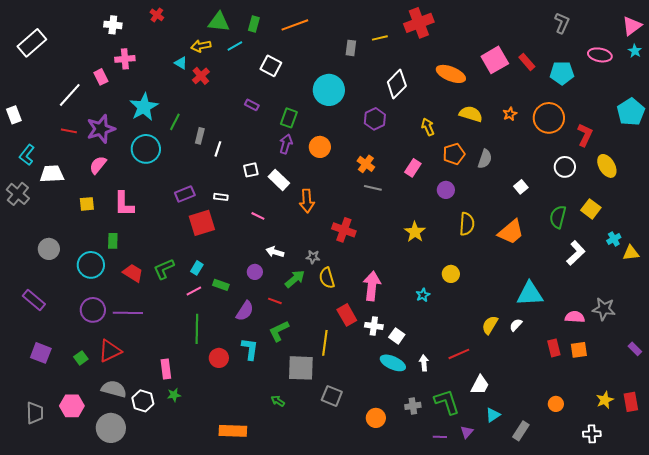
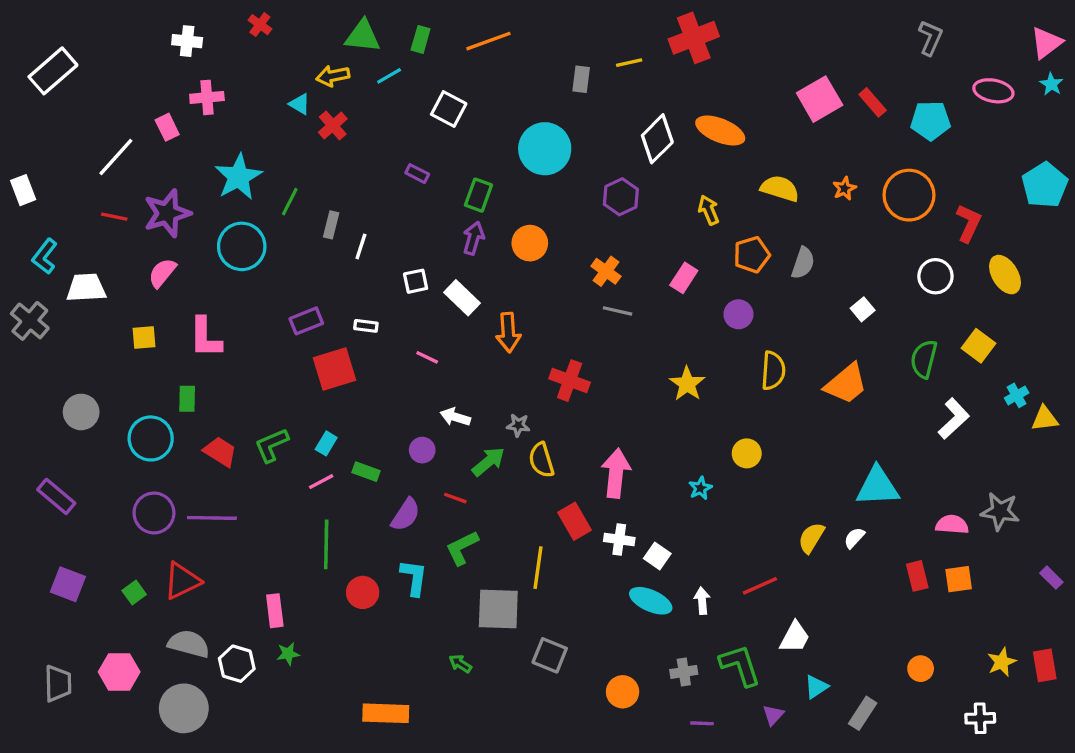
orange ellipse: (451, 74) -> (720, 131), moved
purple line: (440, 437) -> (702, 723), moved

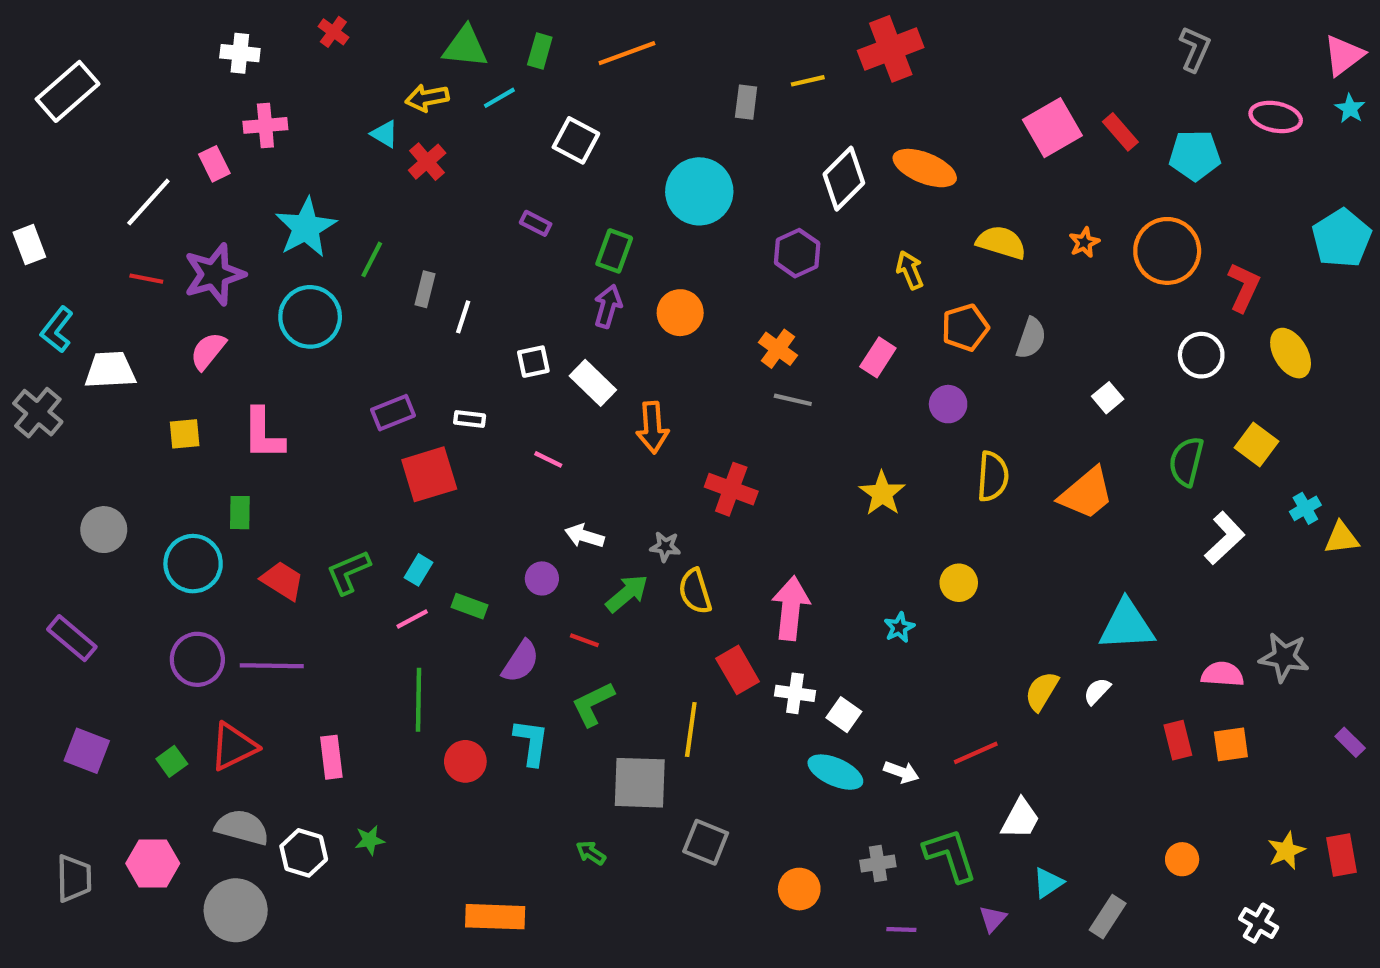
white arrow: (702, 601) -> (901, 772), turned 115
pink rectangle: (275, 611) -> (331, 757), moved
white cross: (980, 718) -> (1259, 923), turned 32

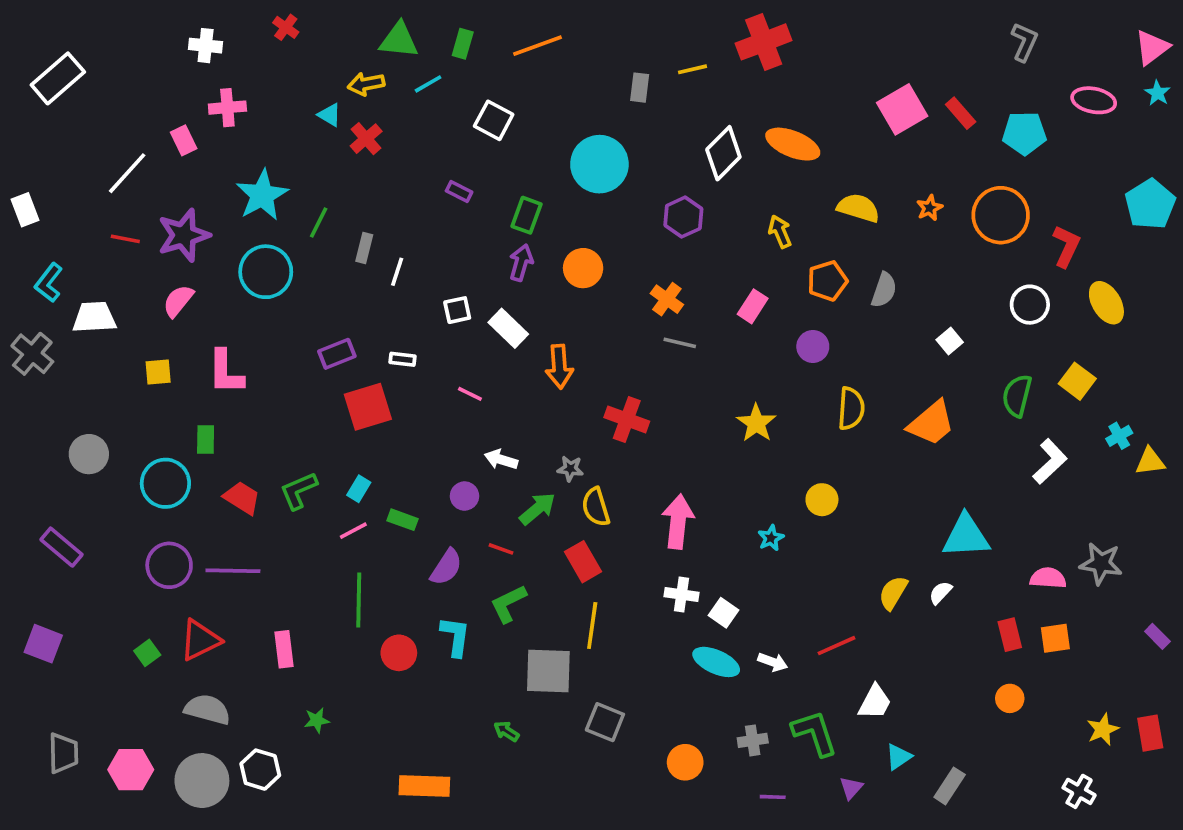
red rectangle: (738, 670) -> (583, 562), moved
purple square: (87, 751) -> (43, 644), moved
white hexagon: (304, 853) -> (260, 770), moved
orange circle: (1182, 859) -> (1010, 698), moved
pink hexagon: (153, 863) -> (131, 770), moved

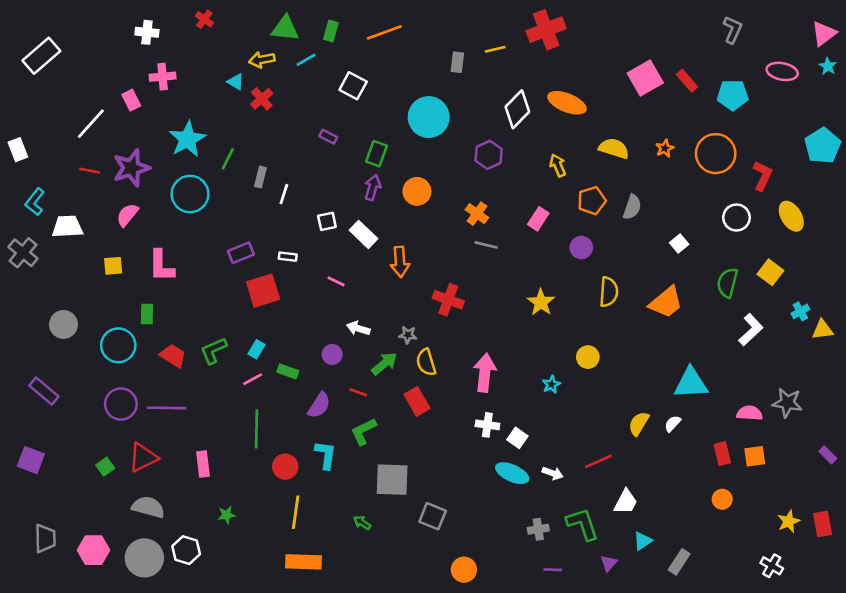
yellow line: (592, 625) -> (296, 512), moved
orange circle: (685, 762) -> (464, 570), moved

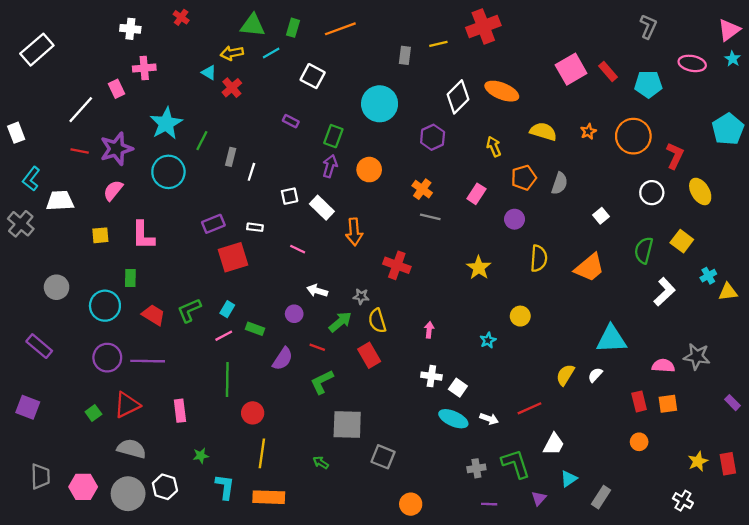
pink arrow: (485, 373) -> (429, 330), size x0.5
cyan L-shape: (326, 455) -> (225, 487), moved

